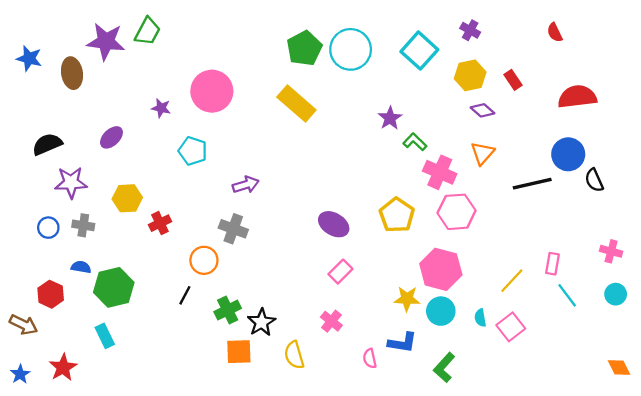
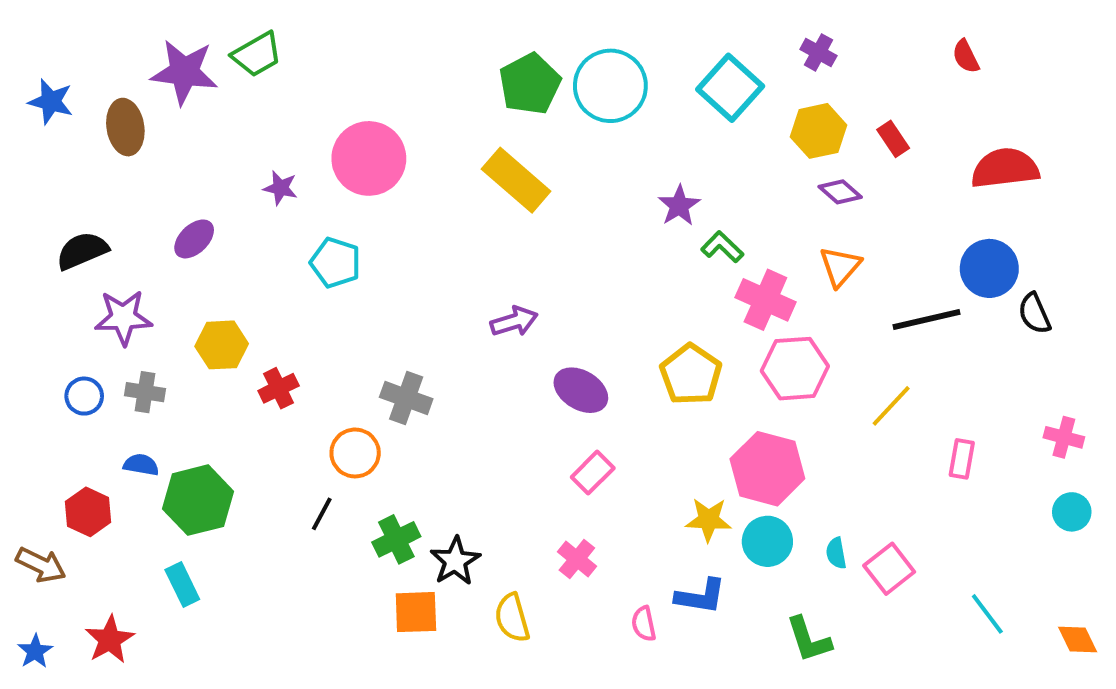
green trapezoid: (148, 31) -> (257, 54), turned 32
purple arrow: (246, 185) -> (514, 321), moved
yellow line: (512, 281) -> (891, 406), moved
cyan line: (567, 295) -> (987, 614), moved
green L-shape: (444, 367) -> (809, 640), moved, turned -60

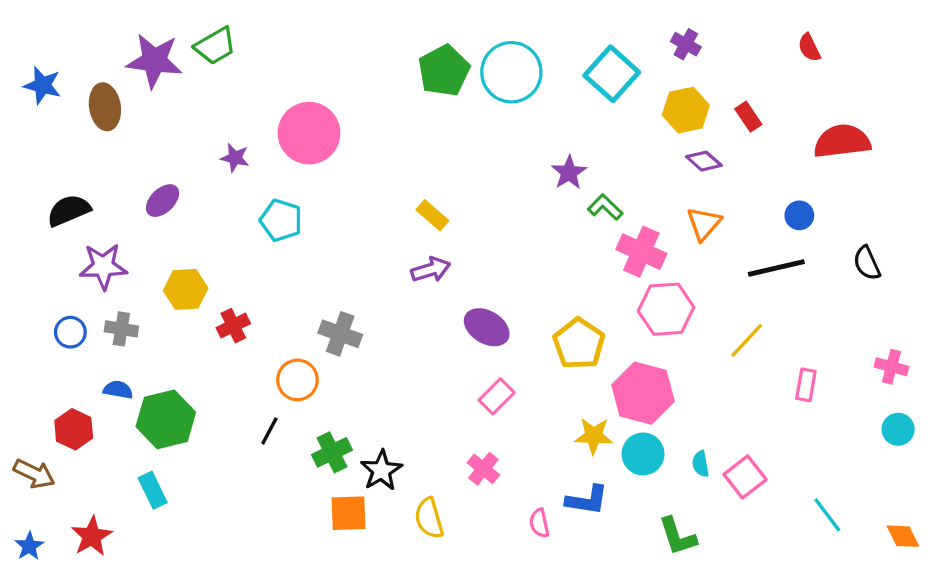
yellow rectangle: (516, 180) -> (432, 215), moved, size x0.6
blue circle: (989, 268) -> (799, 215), moved, size x0.6
yellow pentagon: (691, 374) -> (579, 344), moved

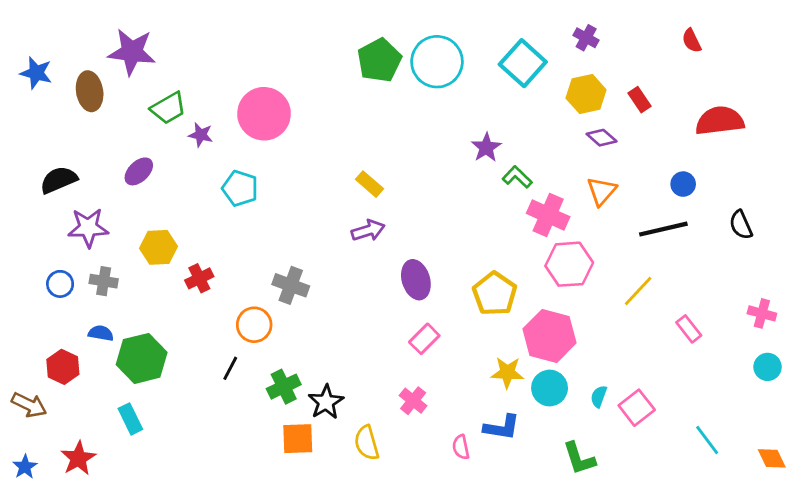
green trapezoid: (215, 46) -> (168, 108), moved
purple ellipse: (487, 327) -> (416, 280), turned 42
pink rectangle: (806, 385) -> (689, 329), turned -48
cyan semicircle: (701, 464) -> (599, 396), turned 30

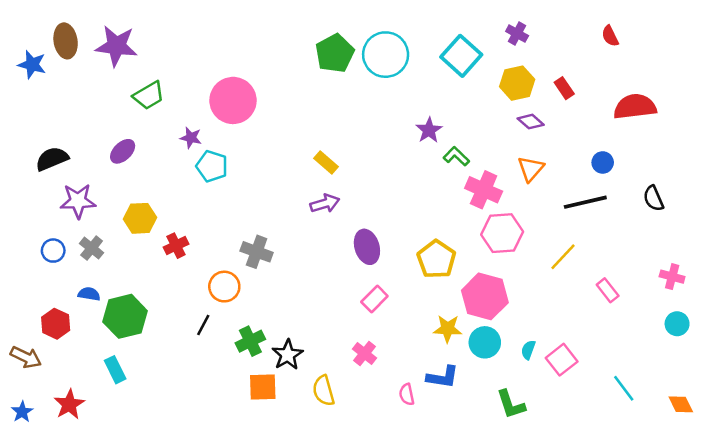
brown ellipse: (90, 91) -> (66, 41), moved
purple star: (201, 135) -> (191, 138), moved
gray cross: (104, 281) -> (92, 248), turned 30

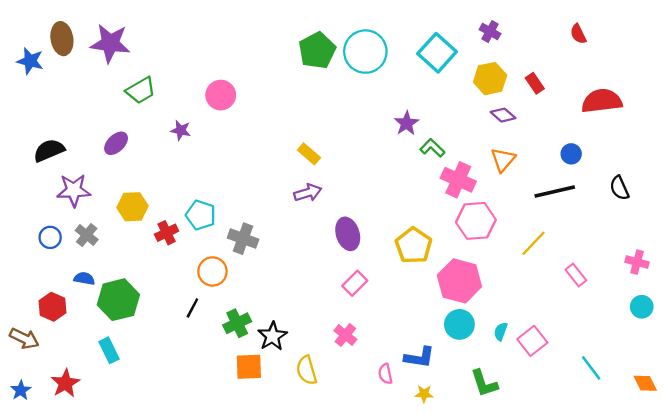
pink circle: (233, 100) -> (221, 95), size x0.7
cyan pentagon: (212, 166) -> (201, 215), moved
yellow star: (448, 329) -> (424, 394), moved, size x0.7

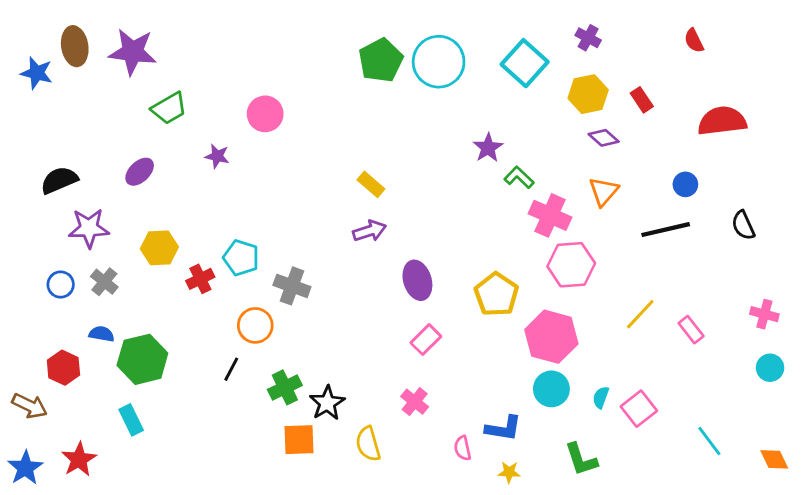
yellow line: (534, 243) -> (640, 314), moved
blue star: (21, 390) -> (25, 468), size x1.4

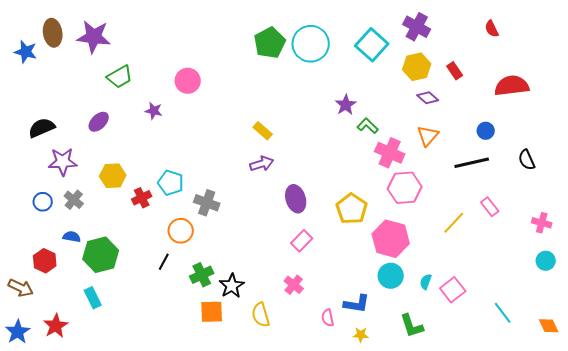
purple cross: (588, 38) -> (417, 27), size x1.5
pink rectangle: (691, 330) -> (490, 207), moved

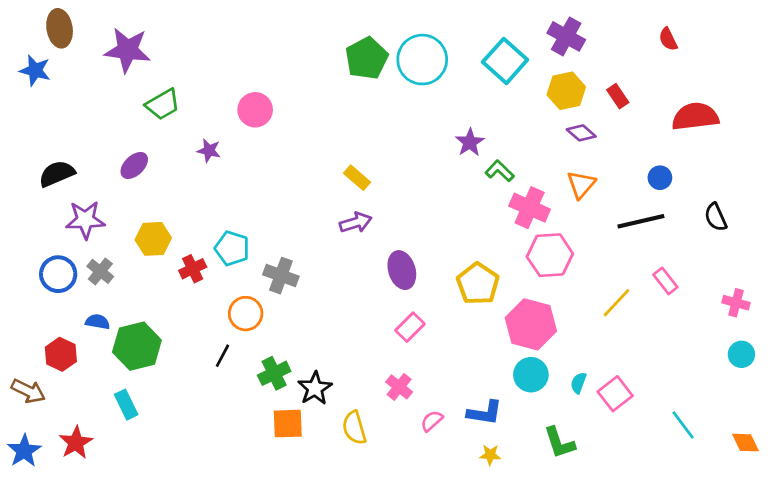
brown ellipse: (53, 33) -> (60, 28), moved
blue circle: (43, 202) -> (58, 274), size x1.4
pink semicircle: (328, 318) -> (432, 421), moved, turned 60

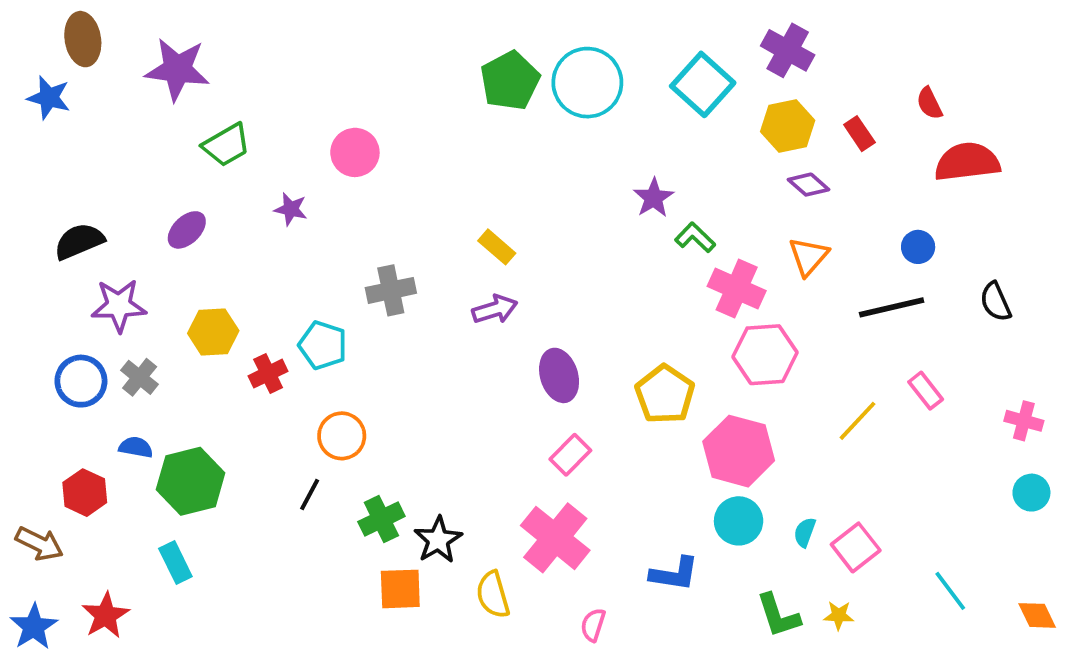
red semicircle: (668, 39) -> (929, 103), moved
gray cross: (281, 276) -> (391, 290), moved, turned -32
pink cross: (399, 387) -> (555, 538), size x1.8
pink semicircle: (432, 421) -> (593, 625), moved, turned -30
yellow star: (490, 455) -> (839, 615), moved

